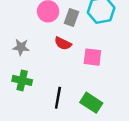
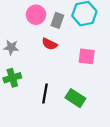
pink square: (92, 57) -> (87, 56), moved
green cross: (22, 80) -> (12, 78), turned -30

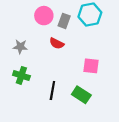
pink square: (87, 56) -> (91, 66), moved
green cross: (12, 78) -> (21, 75), turned 35

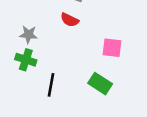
gray star: (20, 47) -> (28, 35), moved
black line: (52, 90) -> (51, 85), moved

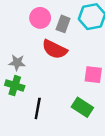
red semicircle: (70, 20) -> (55, 49), size x1.5

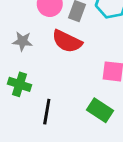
gray star: (17, 63) -> (22, 41), moved

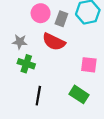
green cross: (20, 84) -> (26, 64), moved

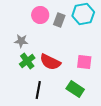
red semicircle: (54, 42) -> (50, 62), moved
green cross: (26, 64) -> (27, 61), turned 35

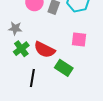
pink square: (84, 62) -> (79, 40), moved
green rectangle: (75, 89) -> (64, 68), moved

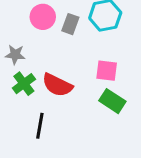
green rectangle: (64, 68) -> (112, 101), moved

